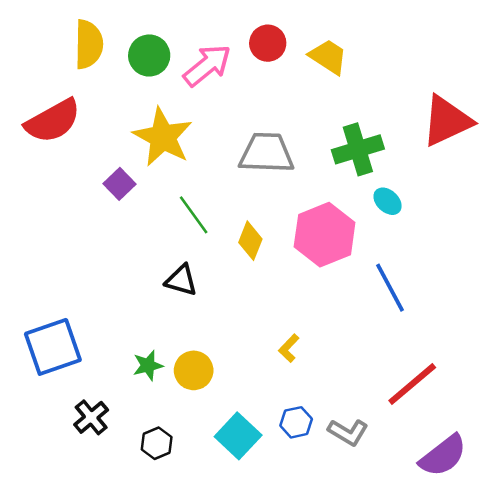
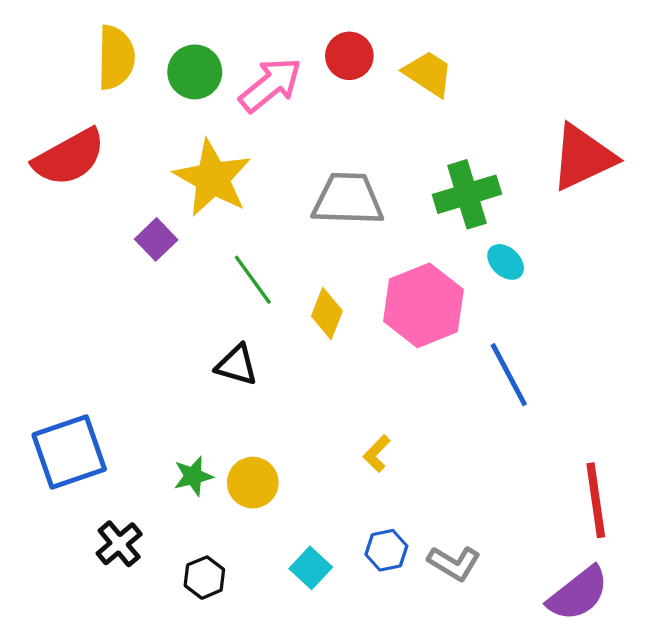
red line: (412, 384) -> (596, 500), moved, turned -58
cyan square: (238, 436) -> (311, 568), size x0.7

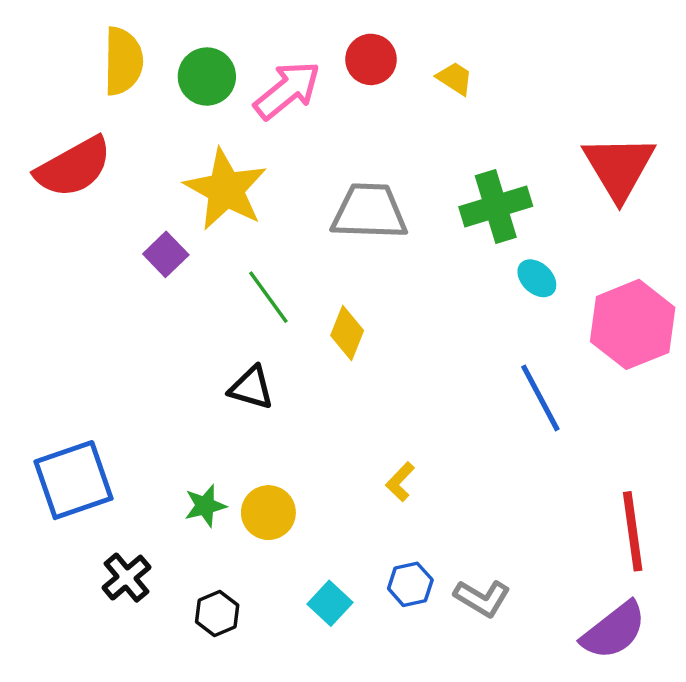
yellow trapezoid: (428, 74) -> (455, 78), size x0.7
red triangle: (583, 157) -> (619, 167), turned -36
pink hexagon: (423, 305) -> (633, 324), moved

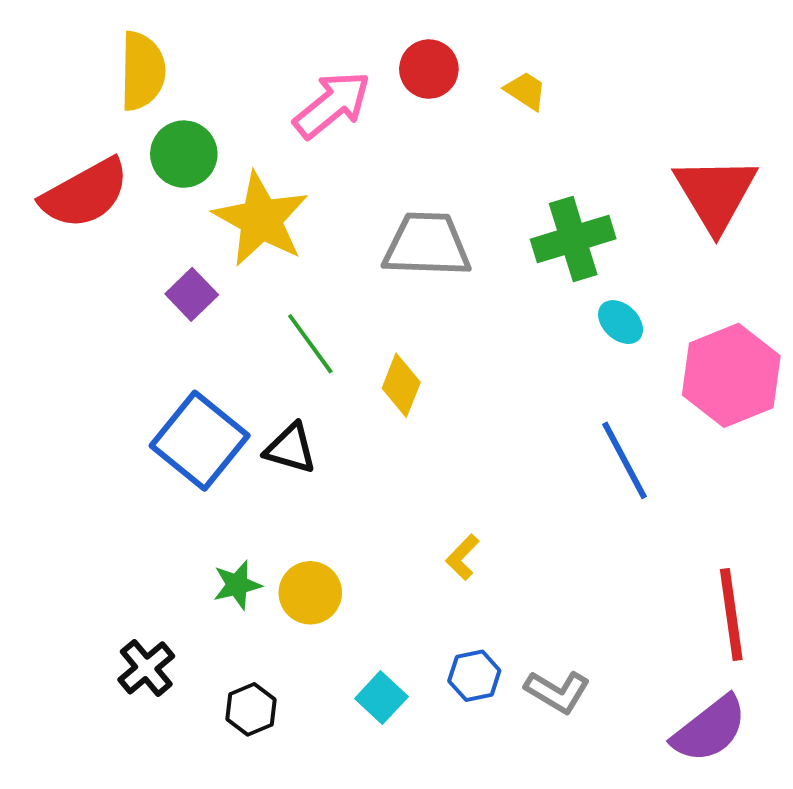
green circle: (207, 77) -> (184, 154), moved
blue square: (73, 480) -> (200, 441), moved, turned -32

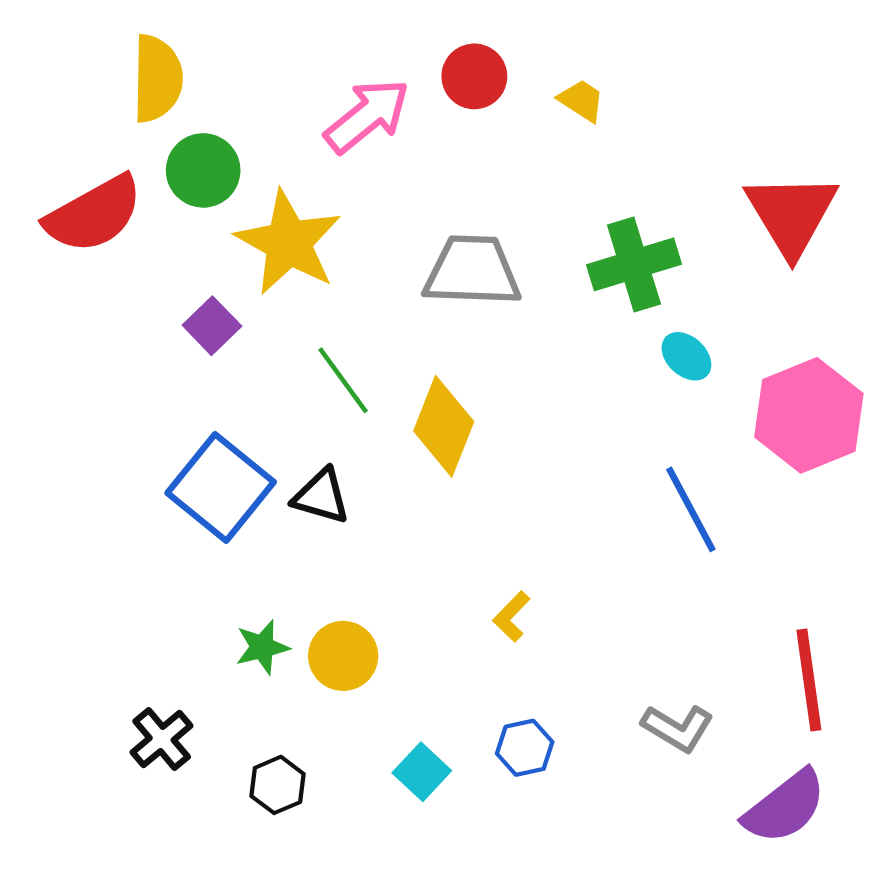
yellow diamond: (401, 385) -> (444, 426), size x1.4
gray L-shape: (557, 692) -> (678, 728), moved

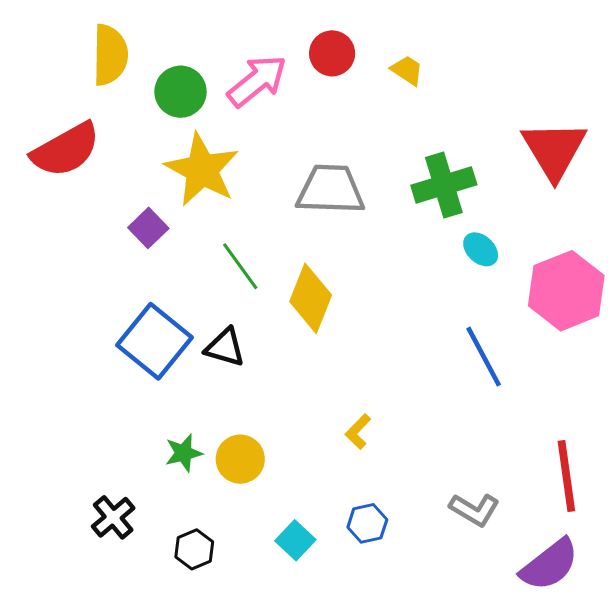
green circle: (203, 170) -> (181, 92), moved

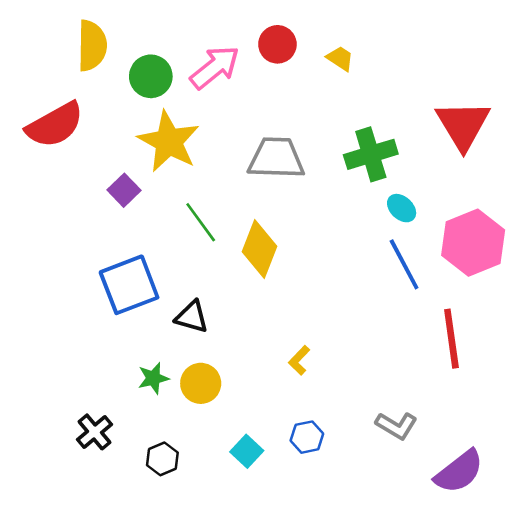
blue square: (154, 341) -> (129, 285), turned 30
black triangle: (225, 347) -> (192, 317), moved
blue line: (484, 357) -> (404, 264), moved
red line: (566, 476) -> (451, 339), moved

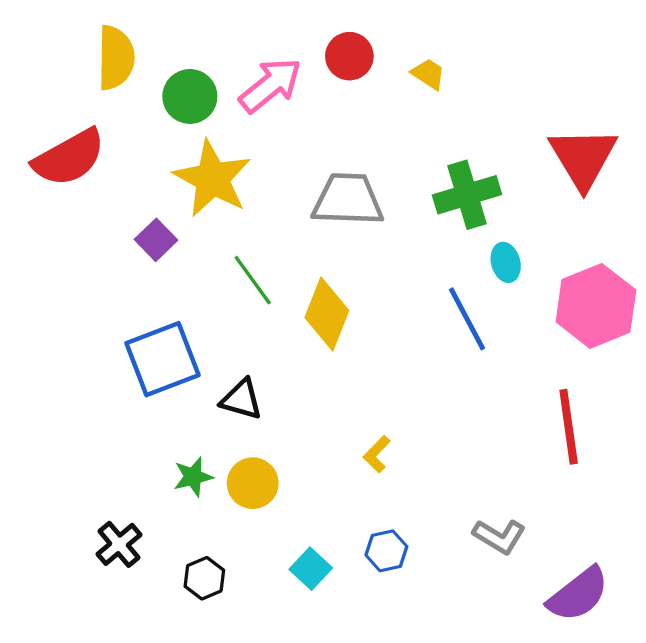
cyan ellipse: (402, 208) -> (506, 262), turned 32
blue line: (404, 264) -> (467, 319), moved

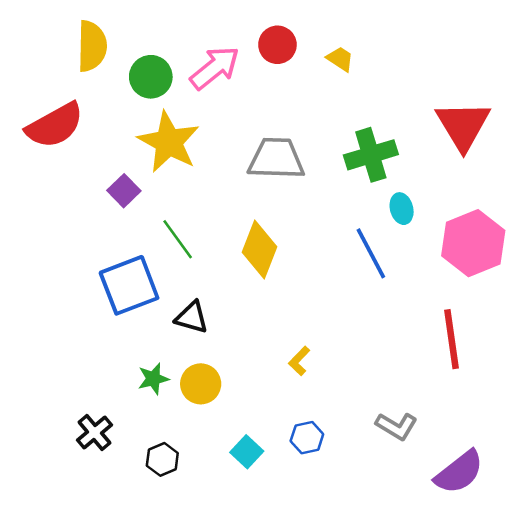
green line: (253, 280) -> (178, 239), moved

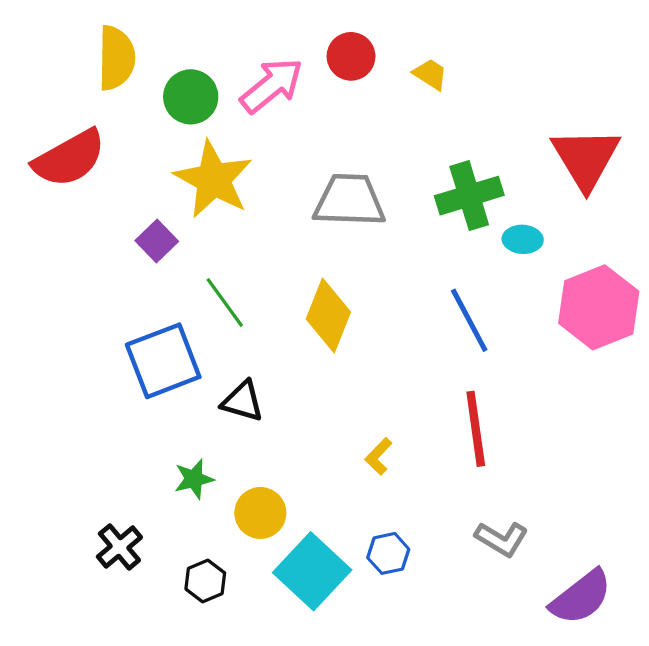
cyan ellipse: (402, 209) -> (523, 239), moved, turned -72
red line: (451, 339) -> (476, 429), moved
yellow circle: (201, 384) -> (260, 513), moved
cyan square: (247, 452) -> (312, 571), size x1.8

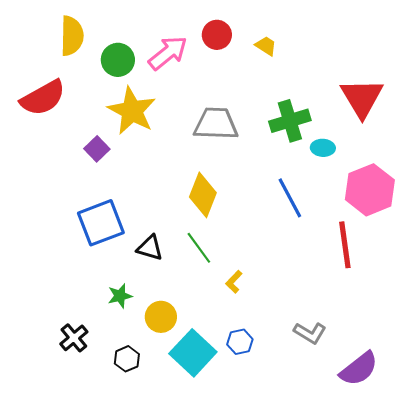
green line: (225, 302) -> (199, 248), moved
red line: (476, 429) -> (345, 245), moved

